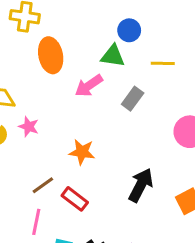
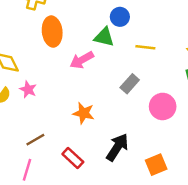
gray rectangle: (133, 99) -> (130, 84), moved
orange star: (82, 152) -> (84, 113), moved
red rectangle: (75, 199) -> (73, 158), moved

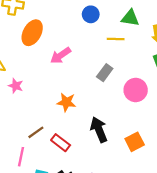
orange ellipse: (52, 32) -> (32, 33), turned 40
green triangle: (104, 37) -> (130, 18), moved
brown line: (35, 140) -> (36, 132), moved
black arrow: (117, 147) -> (99, 130), turned -50

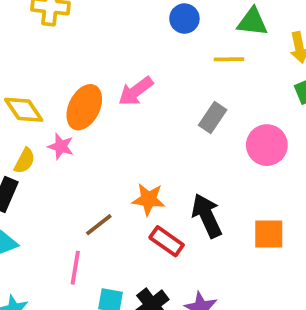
orange ellipse: (32, 33) -> (84, 107), moved
orange star: (66, 102) -> (149, 199), moved
orange square: (135, 142) -> (269, 234), turned 30
red rectangle: (61, 143) -> (167, 241), moved

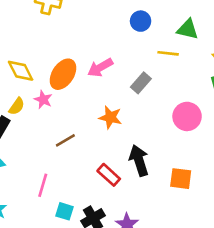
gray rectangle: (213, 117) -> (141, 83), moved
orange star: (149, 199) -> (110, 117), moved
brown line: (99, 225) -> (65, 140), moved

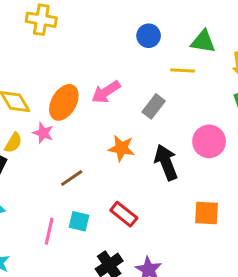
black arrow: (139, 160) -> (166, 162), moved
cyan square: (64, 211) -> (79, 221), moved

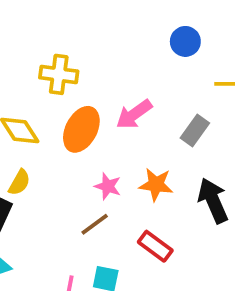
yellow cross: (41, 20) -> (59, 74), moved
pink star: (43, 133) -> (108, 186), moved
red rectangle: (124, 214) -> (155, 246), moved

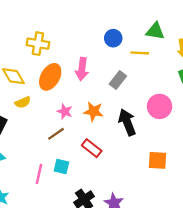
blue circle: (185, 41) -> (113, 38), moved
pink arrow: (134, 114) -> (82, 69), turned -50
yellow semicircle: (19, 182) -> (23, 102), moved, turned 35

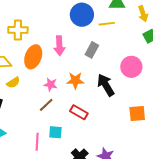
blue circle: (113, 38) -> (82, 15), size x1.5

